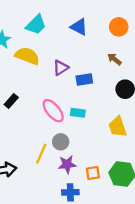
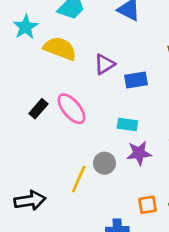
pink ellipse: (53, 111) -> (71, 109), moved
purple star: (67, 164) -> (139, 153), moved

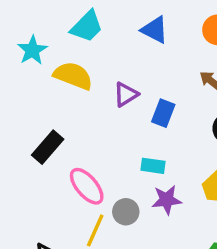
blue rectangle: (136, 80) -> (163, 113), turned -60
black rectangle: (38, 109) -> (48, 147), size x1.4
pink ellipse: (71, 109) -> (87, 186), moved

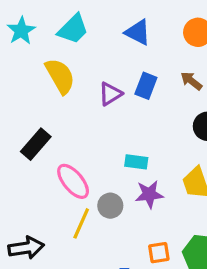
cyan star: (32, 50) -> (21, 31), moved
yellow semicircle: (73, 76) -> (60, 76), turned 39
blue rectangle: (163, 113) -> (146, 86), moved

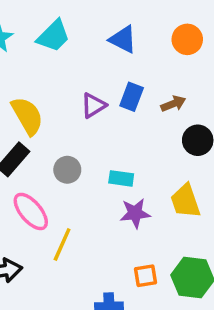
yellow semicircle: (60, 76) -> (27, 116), moved
brown arrow: (191, 81) -> (173, 104), moved, turned 120
pink ellipse: (73, 181) -> (31, 211), moved
gray circle: (110, 206) -> (67, 170), moved

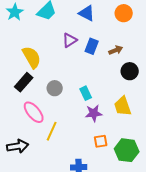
purple triangle: (93, 105) -> (70, 40), moved
cyan rectangle: (121, 178) -> (86, 93), turned 56
orange square: (146, 276) -> (101, 141), moved

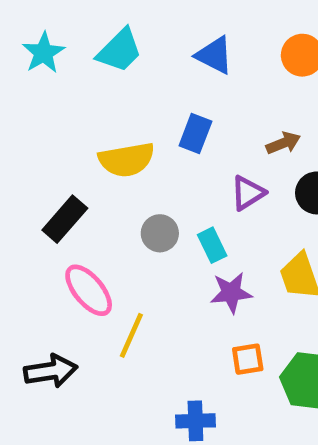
purple triangle: (70, 40) -> (248, 193), moved
blue rectangle: (92, 46) -> (195, 134), moved
yellow semicircle: (32, 57) -> (127, 160), moved, turned 110
gray circle: (55, 88) -> (160, 233), moved

